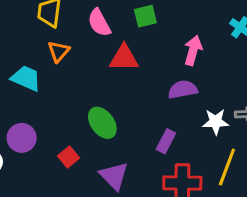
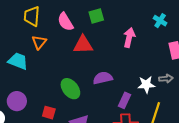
purple semicircle: (183, 90) -> (103, 78), moved
purple rectangle: (166, 141) -> (124, 100), moved
red square: (69, 157) -> (49, 113), turned -32

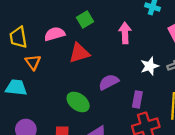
pink semicircle: (65, 22) -> (55, 34), turned 120
white star: (146, 85) -> (150, 66), moved

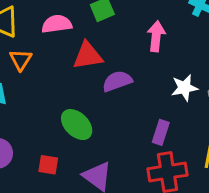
purple semicircle: (109, 82) -> (117, 81), moved

